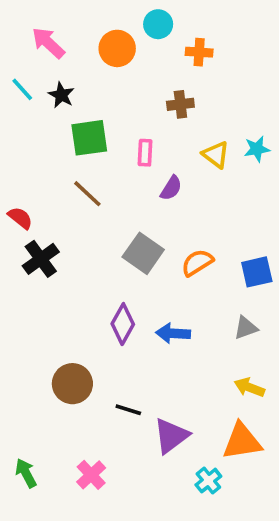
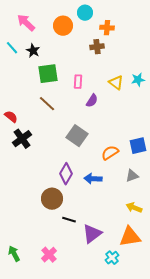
brown cross: (180, 104) -> (97, 47), moved
orange semicircle: (197, 263) -> (110, 153), moved
brown circle: (72, 384) -> (52, 199), moved

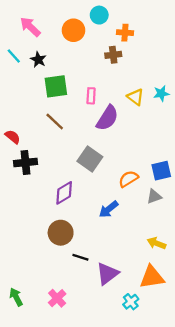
purple semicircle: (92, 101) -> (107, 118), size x1.6
black cross: (22, 139) -> (25, 162), turned 30
purple diamond: (66, 174) -> (64, 193), moved, turned 30
gray triangle: (132, 176) -> (154, 196), moved
blue arrow: (93, 179) -> (109, 209), turned -42

